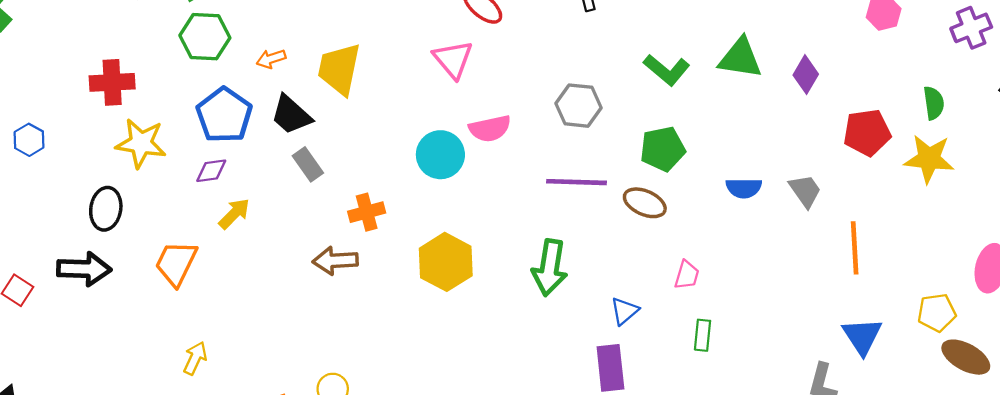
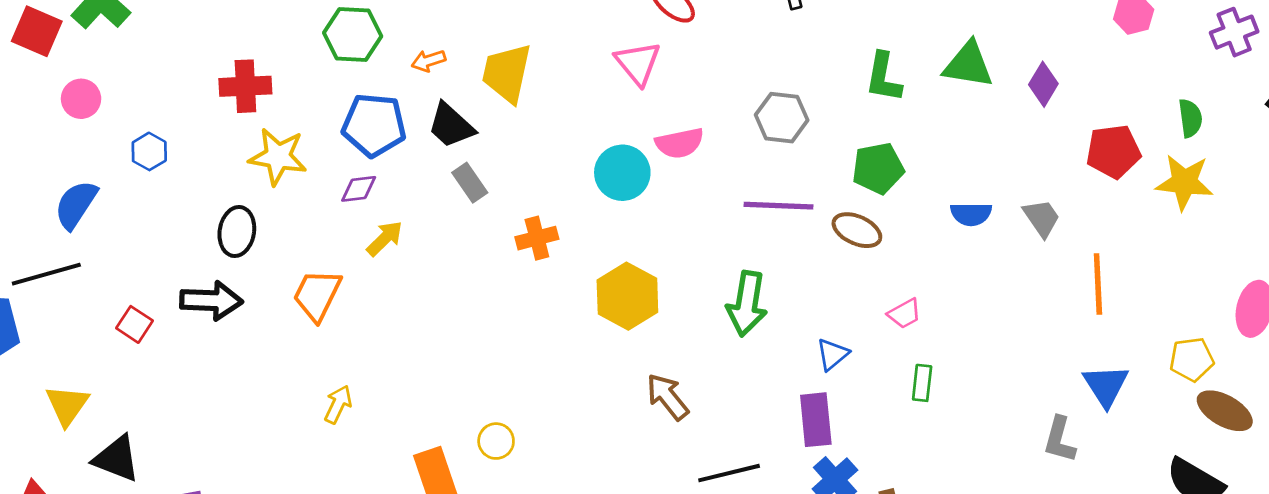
green L-shape: (667, 70) -> (883, 77), turned 60
blue pentagon: (224, 115) -> (374, 125), turned -30
brown arrow: (335, 261) -> (668, 397), moved, turned 54
pink trapezoid: (687, 275) -> (904, 314), turned 44

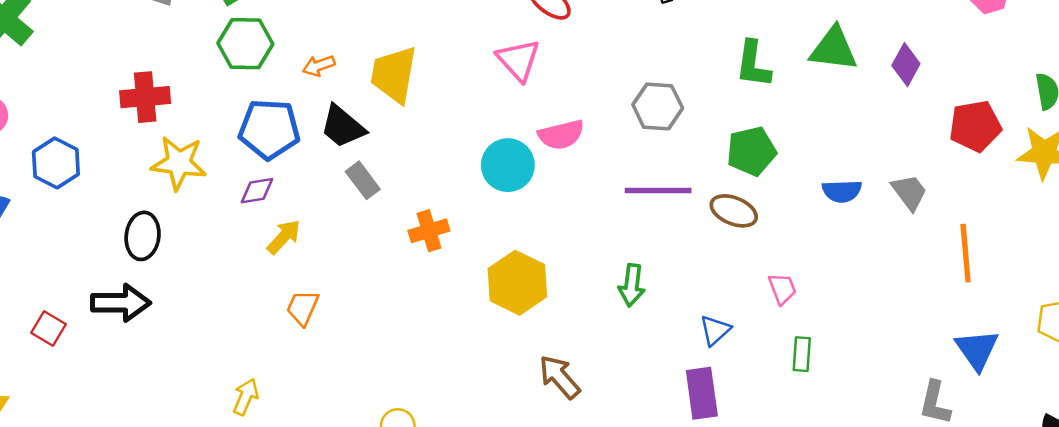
blue hexagon: (149, 151) -> (56, 163), size x1.4
orange trapezoid: (317, 295) -> (303, 308), moved, size x0.7
green arrow: (747, 304) -> (632, 285), size x0.7
pink trapezoid: (904, 314) -> (782, 289), turned -80

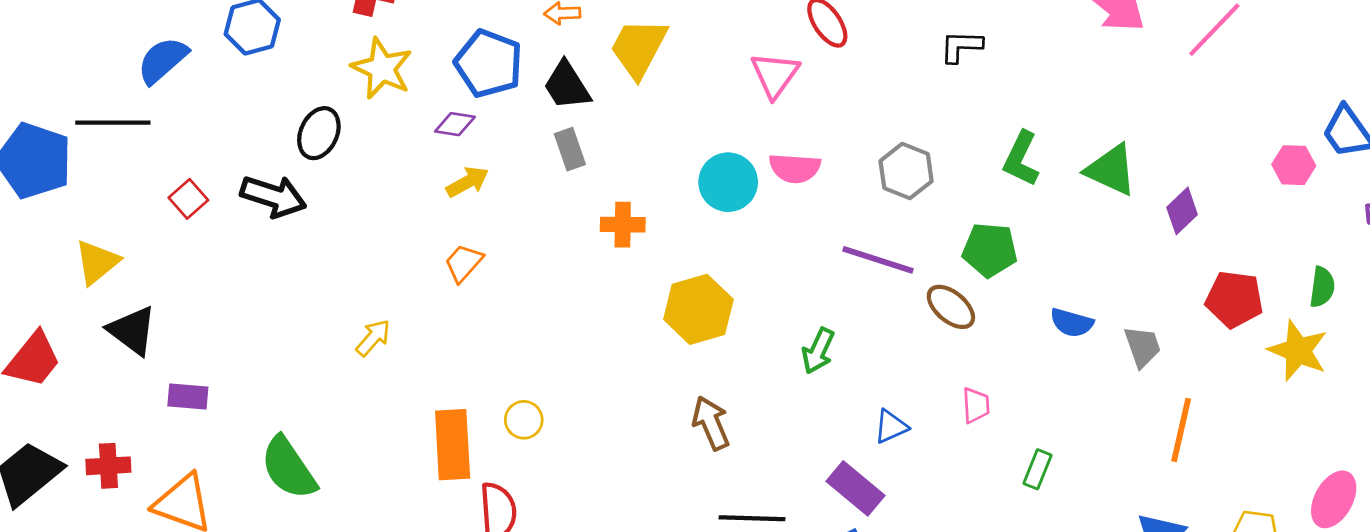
green rectangle: (802, 354) -> (1038, 469), moved
purple rectangle: (702, 393) -> (856, 488), turned -60

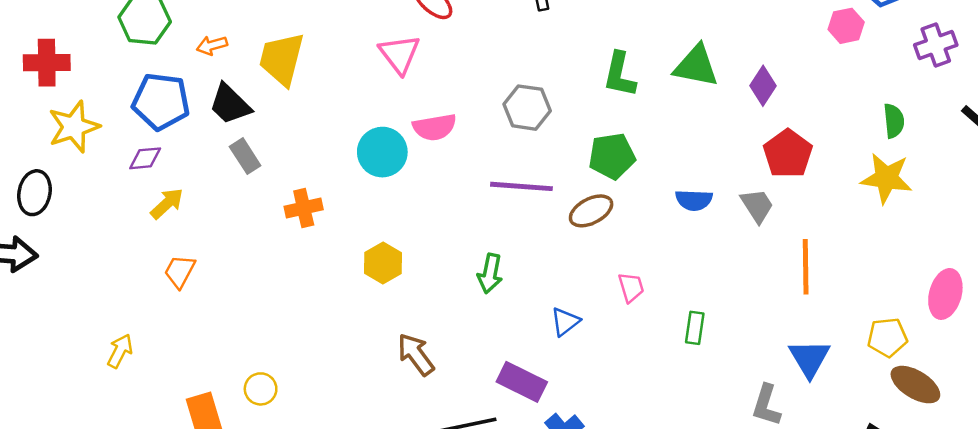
yellow star: (382, 68) -> (74, 127), turned -30
red pentagon: (1234, 299) -> (788, 154), moved, turned -30
brown ellipse: (951, 307) -> (591, 211), turned -54
yellow hexagon: (698, 309) -> (383, 263), size x0.7
purple rectangle: (856, 488) -> (522, 382), moved

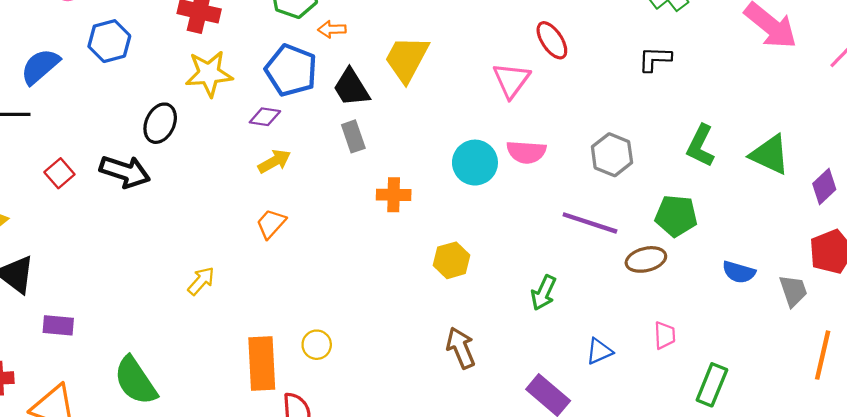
orange arrow: (212, 45) -> (332, 29), moved
green rectangle: (695, 328) -> (712, 385), size x1.4

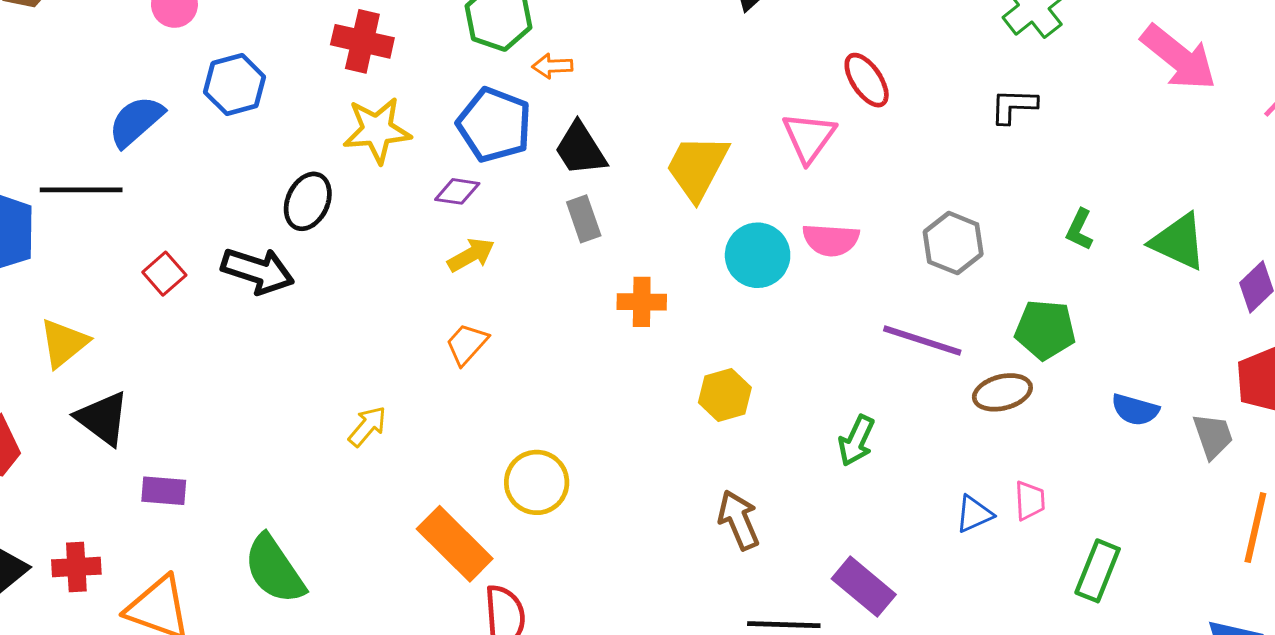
yellow trapezoid: (407, 59) -> (697, 167), moved
green L-shape: (701, 146) -> (1080, 230), size x0.7
yellow circle: (317, 345) -> (537, 482), moved, size x1.5
blue triangle: (599, 351) -> (974, 514), moved
orange rectangle: (262, 363) -> (455, 544), turned -42

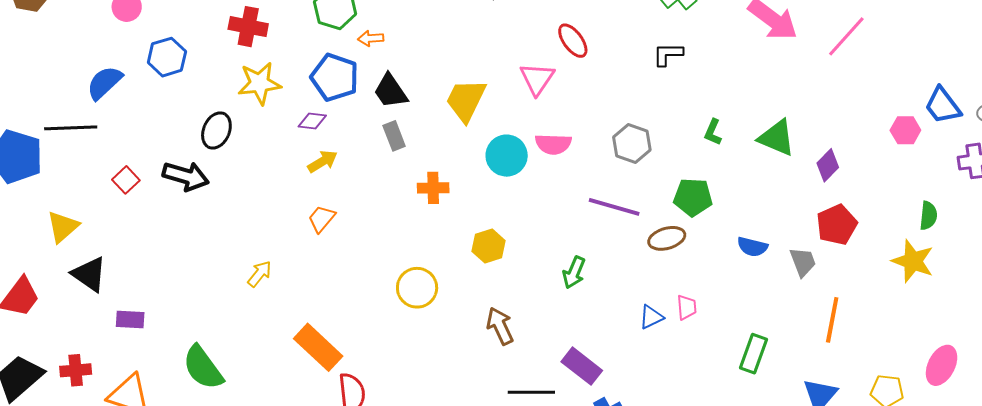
yellow circle: (537, 482) -> (417, 288), moved
green rectangle: (1098, 571) -> (754, 354), moved

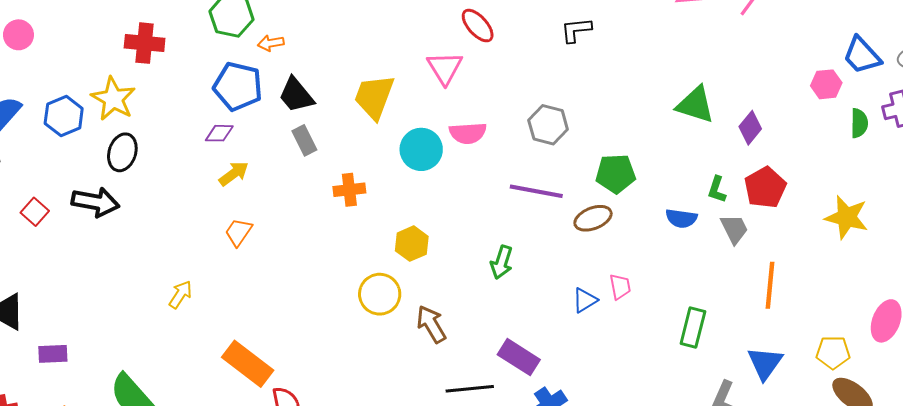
blue hexagon: (167, 57) -> (64, 116), moved
yellow star: (259, 83) -> (113, 99), moved, turned -30
green L-shape: (713, 132) -> (717, 189), moved
green semicircle: (928, 216) -> (859, 123), moved
yellow circle: (417, 288) -> (380, 294), moved

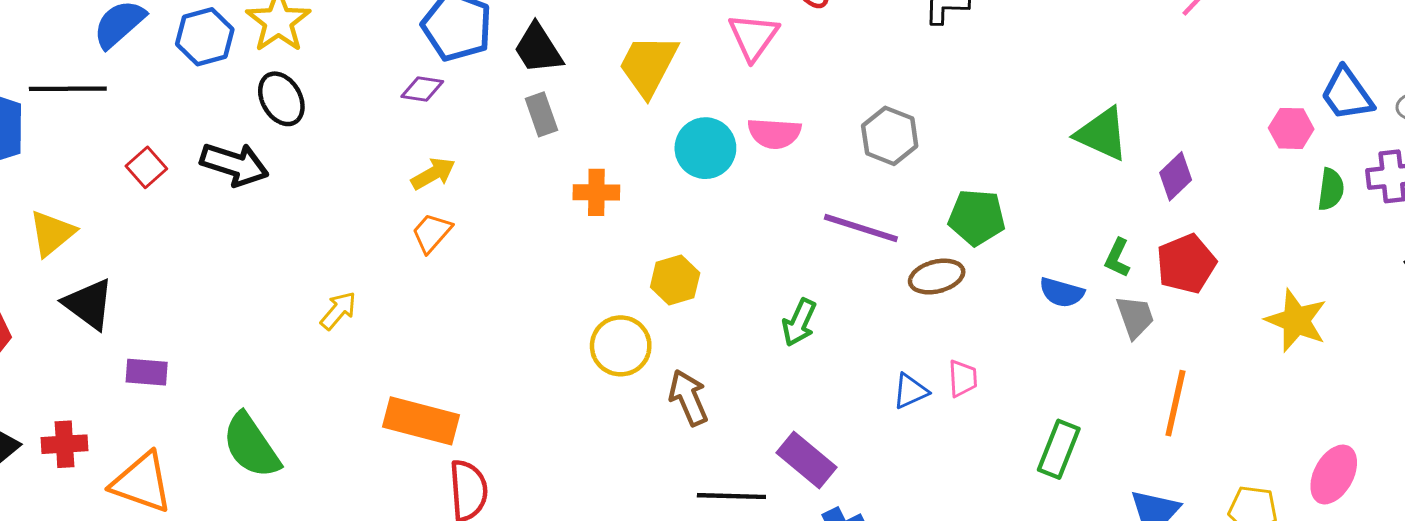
black ellipse: (122, 152) -> (281, 99), turned -54
yellow arrow: (234, 174) -> (433, 174), moved
orange rectangle: (248, 364) -> (421, 421), turned -30

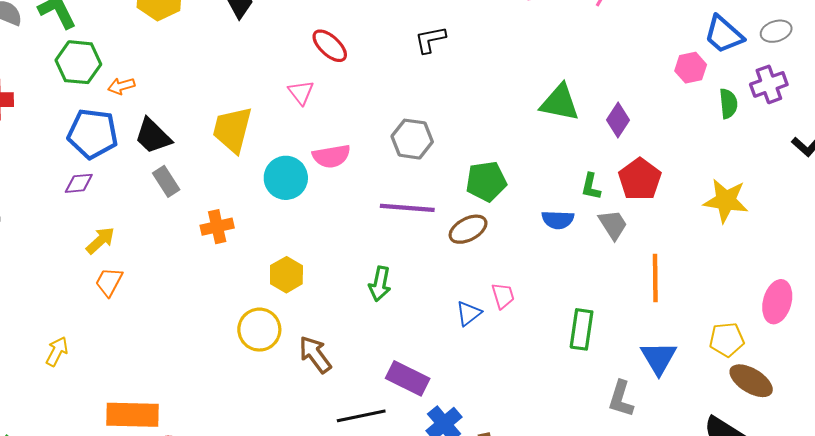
pink triangle: (753, 37) -> (301, 92), size x0.7

